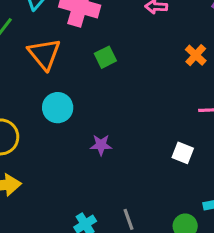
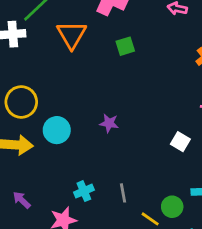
cyan circle: (58, 108) -> (57, 130), moved

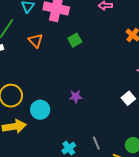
orange triangle: (72, 35) -> (35, 41), size x0.7
white square: (180, 142) -> (128, 98), turned 32

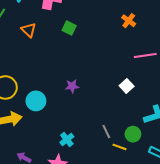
green square: (75, 40) -> (69, 28), turned -32
gray line: (96, 143) -> (106, 131), moved

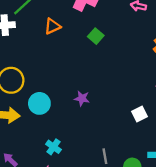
orange triangle: (29, 30) -> (52, 26), turned 35
cyan cross: (67, 139) -> (53, 147), moved, turned -32

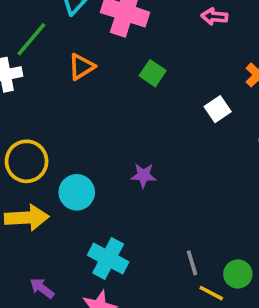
white square: (140, 114) -> (218, 109), moved
cyan cross: (53, 147) -> (108, 259), size x1.5

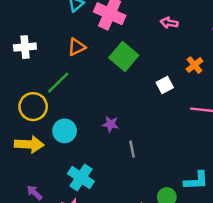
green line: (31, 39) -> (58, 83), moved
green square: (153, 73) -> (124, 56), size x1.6
gray line: (192, 263) -> (132, 149), moved

